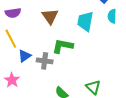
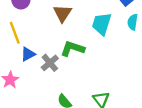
gray cross: (45, 61) -> (50, 63), turned 35

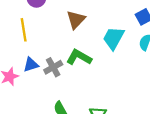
blue triangle: (28, 54) -> (31, 65), moved

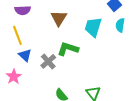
blue triangle: (31, 65) -> (25, 55), moved, turned -48

